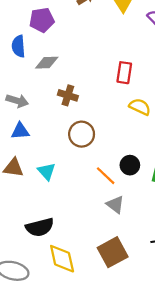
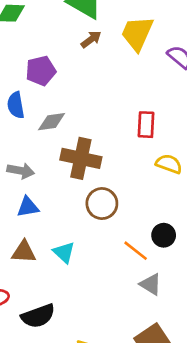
brown cross: (68, 95) -> (81, 158), size x1.6
black semicircle: (40, 227) -> (38, 316), moved

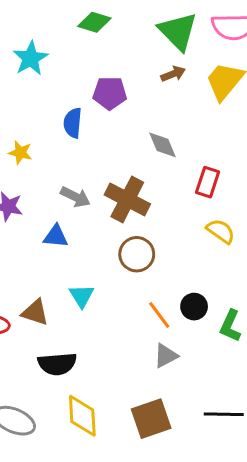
gray diamond: (52, 122) -> (162, 145), moved, turned 60
gray arrow: (21, 171) -> (75, 197), moved
brown triangle: (24, 252) -> (35, 312), moved
gray triangle: (151, 284) -> (166, 356), turned 45
black semicircle: (38, 316) -> (57, 364), moved

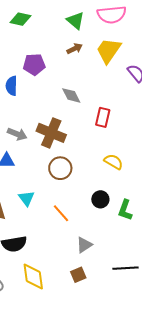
green triangle: (178, 31) -> (75, 21), size x0.7
yellow semicircle: (221, 231) -> (113, 162), moved
orange line: (159, 315) -> (61, 213), moved
gray triangle: (166, 356) -> (84, 245), moved
brown square: (151, 419) -> (78, 275), size x0.6

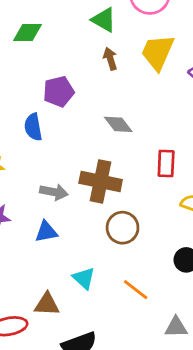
brown arrow: (75, 49) -> (110, 59), turned -70
red rectangle: (103, 117) -> (166, 163), moved
gray triangle: (84, 245) -> (176, 327), turned 42

